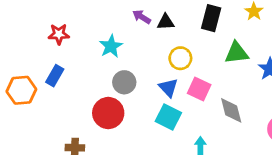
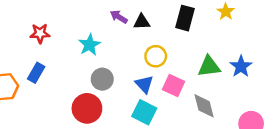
green triangle: (237, 53) -> (209, 66), moved

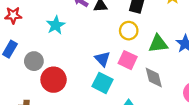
yellow circle: (156, 56) -> (129, 31), moved
gray circle: (102, 79) -> (34, 61), moved

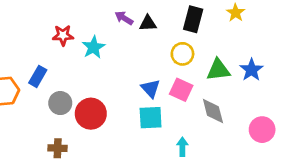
red star: (13, 15) -> (63, 35), moved
gray circle: (34, 61) -> (60, 103), moved
cyan square: (103, 83) -> (151, 118), turned -30

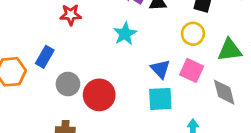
cyan star: (93, 47) -> (125, 34), moved

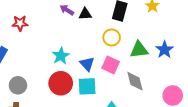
cyan star: (125, 34) -> (61, 56), moved
gray circle: (68, 84) -> (18, 85), moved
red circle: (99, 95) -> (61, 83), moved

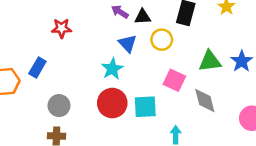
yellow circle: (112, 37) -> (162, 40), moved
blue triangle: (87, 64) -> (127, 43), moved

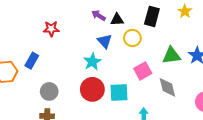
pink square: (174, 80) -> (143, 71), turned 36

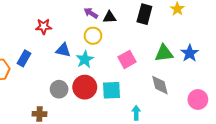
yellow circle: (132, 38) -> (93, 36), moved
blue triangle: (105, 41) -> (63, 50), moved, turned -35
pink square: (143, 71) -> (127, 59), moved
gray circle: (49, 91) -> (59, 89), moved

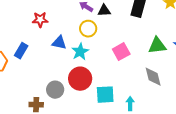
gray circle: (59, 89) -> (55, 90), moved
cyan square: (111, 90) -> (105, 95), moved

